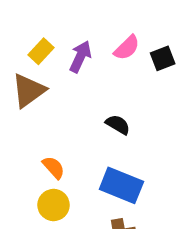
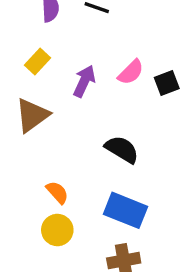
yellow rectangle: (41, 51) -> (38, 61), moved
black semicircle: (118, 125) -> (122, 149), size x1.4

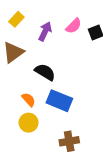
black semicircle: (122, 149) -> (45, 72), moved
blue rectangle: (125, 210) -> (59, 101), moved

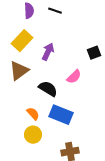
yellow rectangle: (16, 19) -> (22, 41), size x1.5
pink semicircle: (74, 26) -> (74, 77), moved

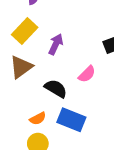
orange semicircle: (33, 114) -> (38, 119), turned 104

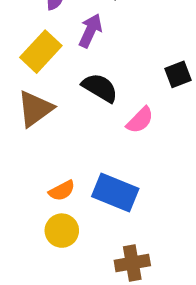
purple arrow: (56, 44) -> (90, 31), moved
black semicircle: (56, 89) -> (100, 88), moved

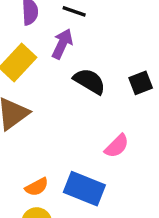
black semicircle: (100, 88) -> (89, 81), moved
pink semicircle: (140, 120) -> (117, 146), moved

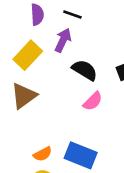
pink semicircle: (117, 146) -> (93, 101), moved

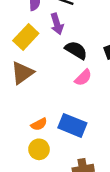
purple arrow: (63, 40) -> (57, 24), turned 138

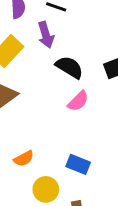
blue rectangle: (72, 125) -> (78, 164), moved, size x0.7
yellow circle: (39, 149) -> (46, 189), moved

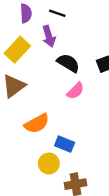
orange semicircle: (24, 158) -> (37, 124), moved, size x1.5
blue rectangle: (78, 164) -> (65, 144), moved

